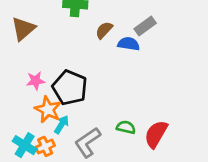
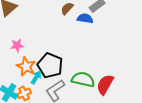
black pentagon: (70, 88) -> (50, 65), moved
green semicircle: (126, 127) -> (83, 79), size x1.6

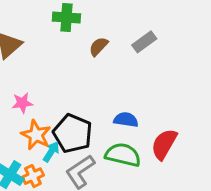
blue semicircle: (85, 18) -> (126, 120), moved
red semicircle: (105, 84) -> (164, 144), moved

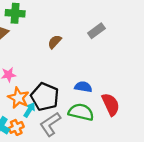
green cross: (66, 18) -> (15, 13), moved
brown semicircle: (98, 46) -> (55, 42), moved
red semicircle: (164, 144) -> (111, 104), turned 125

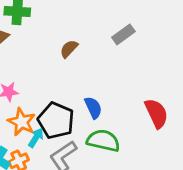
blue semicircle: (83, 87) -> (93, 108), moved, turned 56
red semicircle: (111, 104) -> (156, 113), moved

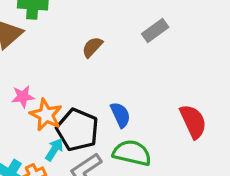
orange star: (22, 122) -> (46, 115), moved

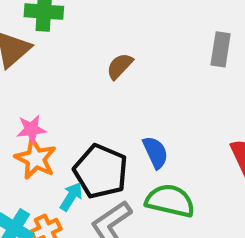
gray rectangle: (155, 31) -> (221, 49), moved, turned -45
orange star: (46, 115) -> (36, 159), moved

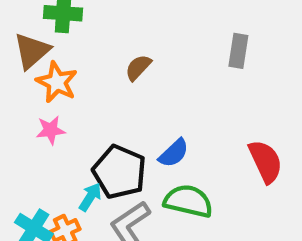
blue semicircle: (155, 152) -> (174, 153), turned 72
orange star: (36, 159) -> (57, 82), moved

